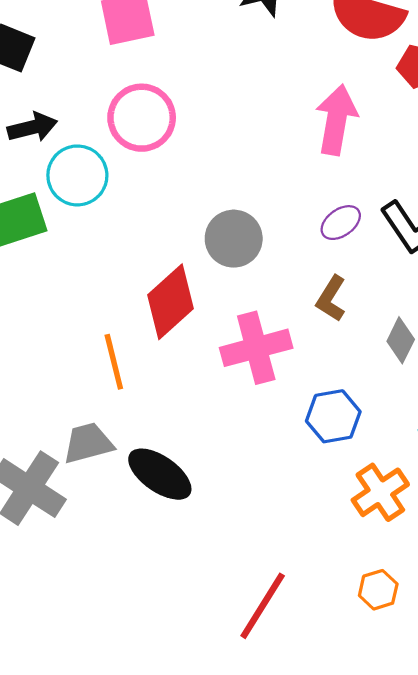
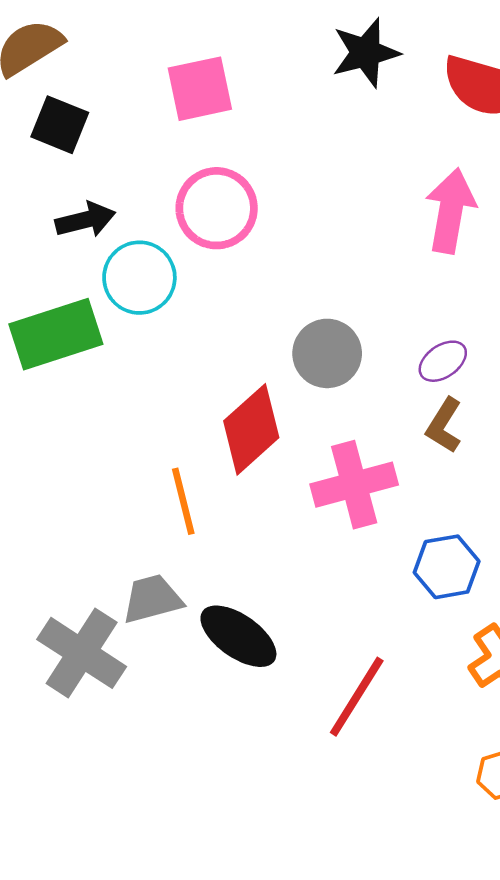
purple ellipse: (341, 223) -> (443, 361), moved
red line: (263, 606) -> (357, 697), moved

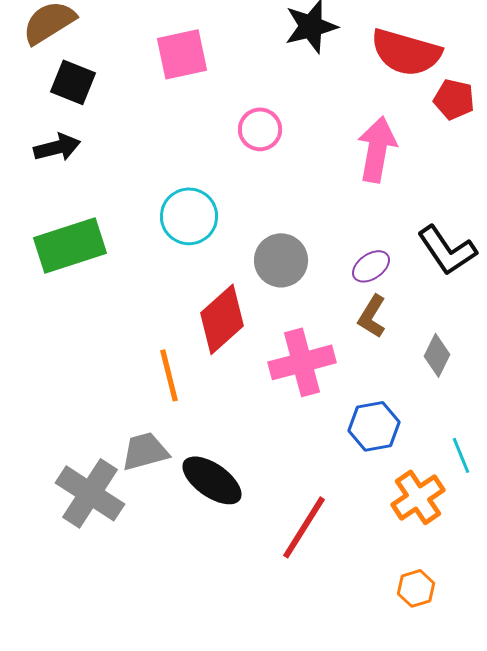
pink circle: (217, 208) -> (260, 129), moved, size x0.7
black arrow: (85, 220) -> (57, 147), moved
cyan circle: (139, 278) -> (189, 216), moved

